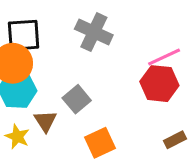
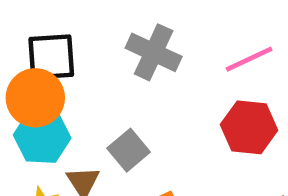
pink line: (164, 57) -> (249, 59), moved

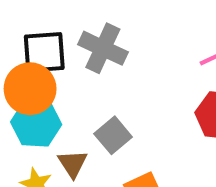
gray cross: (154, 52) -> (103, 48), moved

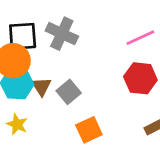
brown triangle: (73, 164) -> (42, 86), moved

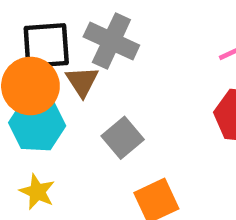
brown triangle: (42, 86) -> (82, 81), moved

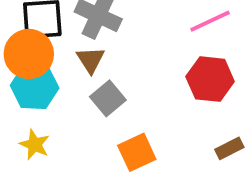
brown triangle: (82, 81) -> (91, 60), moved

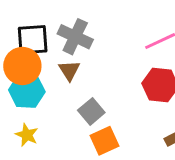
gray square: (108, 98) -> (91, 111), moved

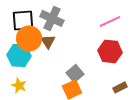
orange circle: (22, 66) -> (29, 38), moved
gray square: (91, 111) -> (75, 73), moved

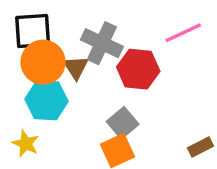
gray cross: (52, 18) -> (102, 43), moved
red hexagon: (110, 51) -> (138, 69), moved
cyan hexagon: (19, 55) -> (46, 100), moved

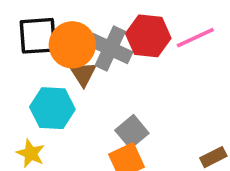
orange circle: (43, 62) -> (72, 45), moved
red hexagon: (138, 69) -> (148, 36), moved

